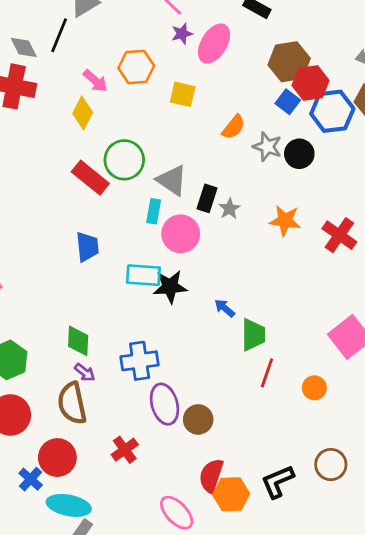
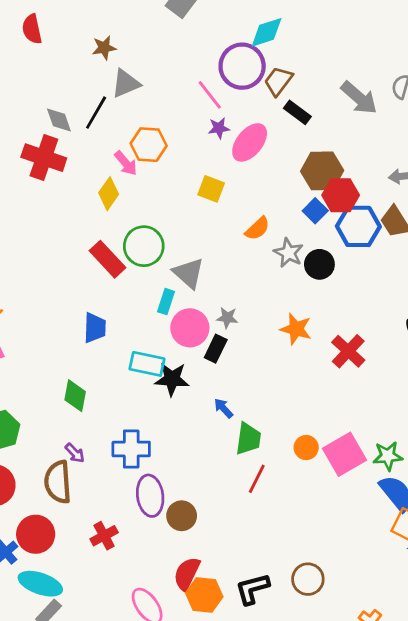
orange hexagon: (136, 67) -> (149, 145), moved
black rectangle: (207, 198) -> (216, 349), moved
gray star: (229, 209) -> (227, 318), moved, turned 30
green diamond: (78, 341) -> (75, 396), moved
orange circle: (314, 388) -> (306, 448), moved

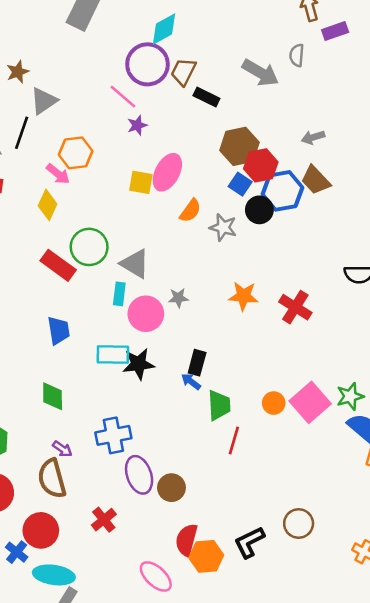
pink ellipse: (250, 142) -> (167, 172), moved
black circle: (319, 264) -> (259, 210), moved
black rectangle: (216, 349) -> (197, 363), moved

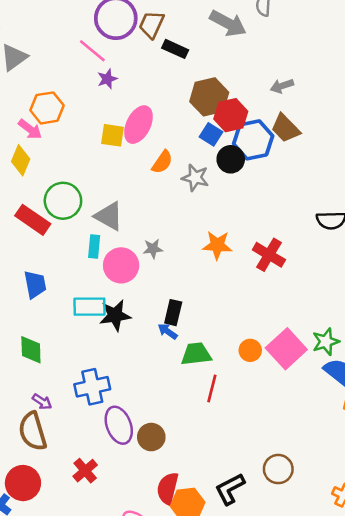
green trapezoid: (219, 405) -> (196, 354), turned -92

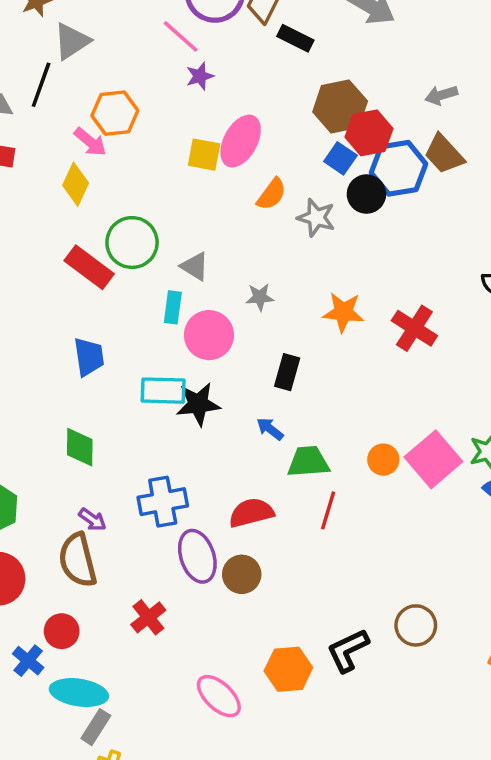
gray triangle: (109, 216) -> (195, 266), size x0.7
gray star: (153, 249) -> (260, 297), moved
black rectangle: (173, 313) -> (287, 372), moved
red circle: (23, 483) -> (62, 631), size x0.7
red semicircle: (168, 488) -> (251, 513), moved, turned 60

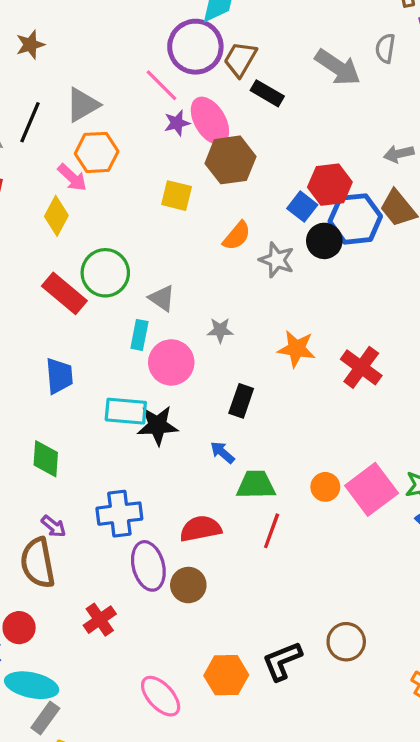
gray triangle: (72, 41) -> (83, 105), moved
brown hexagon: (340, 107) -> (230, 160), moved
pink ellipse: (241, 141) -> (210, 121), moved, turned -63

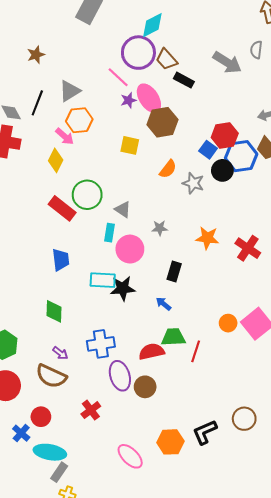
brown trapezoid: (240, 59) -> (166, 59), turned -70
green trapezoid: (256, 485) -> (173, 337), moved
brown semicircle: (38, 563) -> (51, 376), turned -52

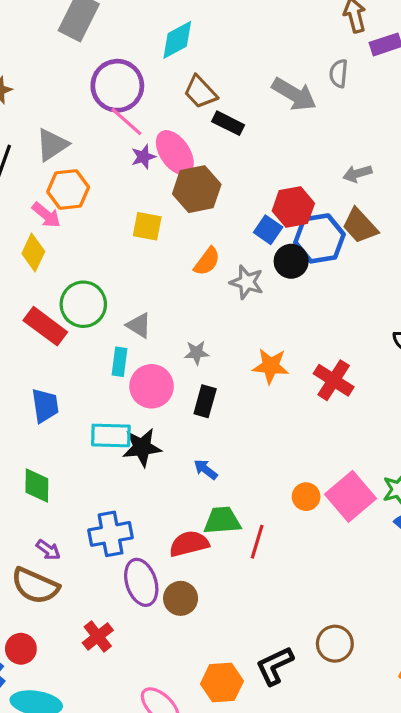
purple circle: (138, 53) -> (117, 86), moved
black rectangle: (174, 271) -> (205, 401), moved

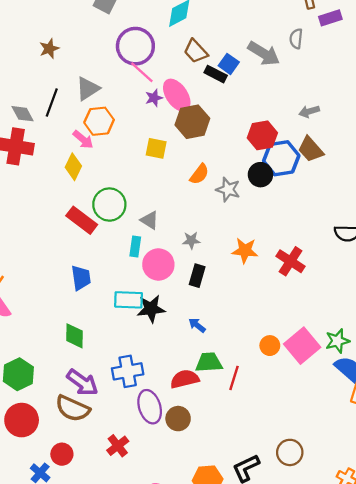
blue square: (268, 230) -> (229, 64), moved
purple arrow: (48, 550) -> (82, 383), size x1.8

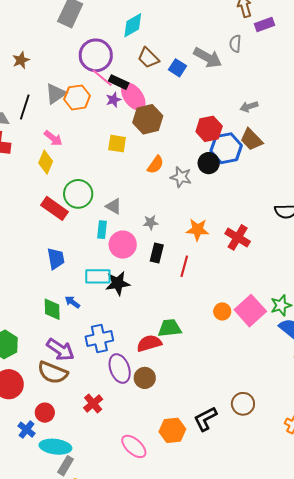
black rectangle: (216, 74) -> (119, 82), moved
orange hexagon: (99, 121) -> (77, 97), moved
blue arrow: (197, 325) -> (72, 302), moved
red line: (234, 378) -> (184, 266), moved

